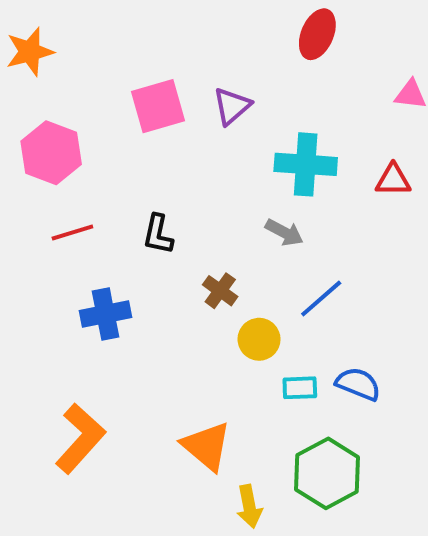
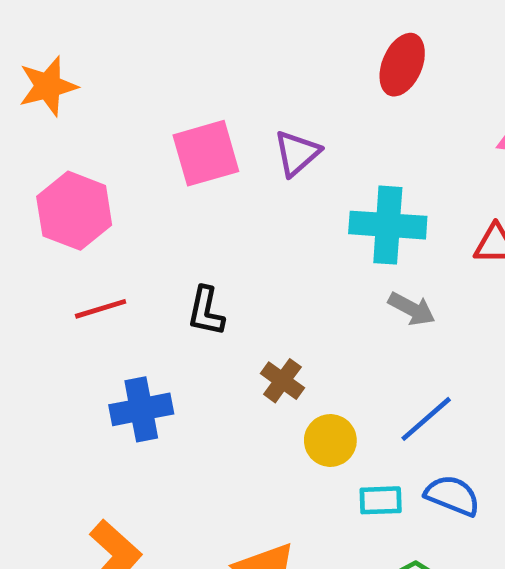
gray arrow: (284, 232) -> (412, 309), moved
blue line: (321, 298) -> (426, 419), moved

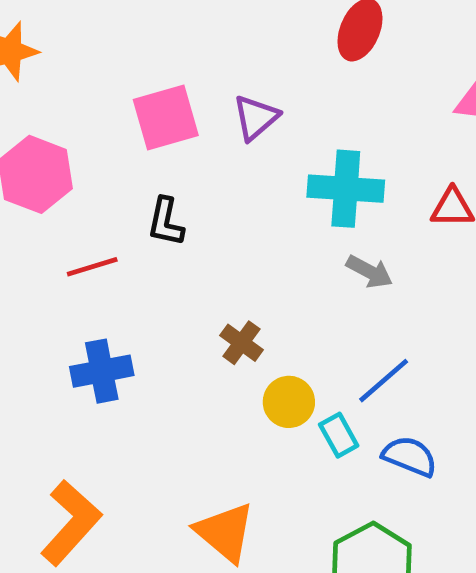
red line: (101, 309) -> (92, 267), moved
black L-shape: (206, 311) -> (166, 222), moved
cyan rectangle: (381, 500) -> (339, 435), moved, turned 63

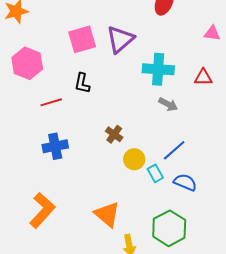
purple triangle: (256, 118) -> (120, 39), size x1.4

